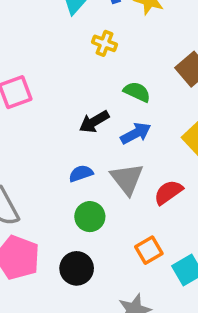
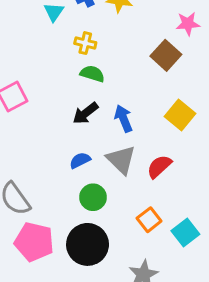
green semicircle: (137, 92) -> (92, 74), moved
blue arrow: (136, 133) -> (123, 119), turned -76
black circle: (77, 268) -> (88, 244), size x1.4

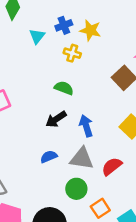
yellow cross: (85, 43) -> (72, 53), moved
gray triangle: (121, 160) -> (82, 159), turned -40
green circle: (93, 197) -> (76, 189), moved

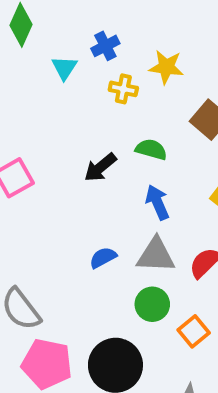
yellow star: (90, 30) -> (166, 67), moved
green semicircle: (64, 88) -> (151, 149), moved
black arrow: (56, 119) -> (100, 167), moved

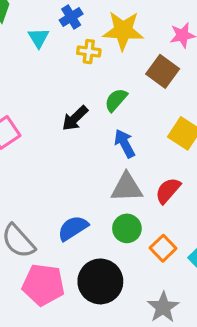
yellow star: (166, 67) -> (123, 31), size x1.4
green semicircle: (151, 149) -> (116, 100), turned -60
blue semicircle: (103, 258) -> (73, 228), moved, size x1.4

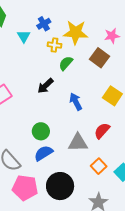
green semicircle: (116, 100) -> (66, 63), moved
gray triangle: (127, 187) -> (78, 143), moved
green circle: (127, 228) -> (41, 131), moved

